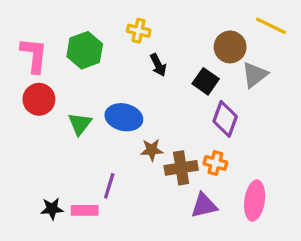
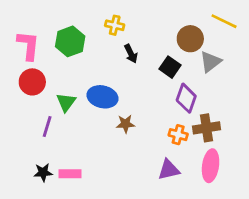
brown cross: (181, 168) -> (206, 128), moved
purple line: (109, 186) -> (47, 127), moved

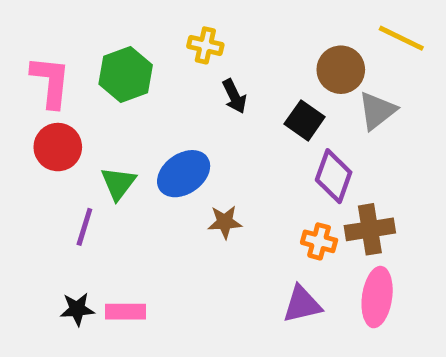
blue ellipse: (103, 97) -> (184, 174), turned -48

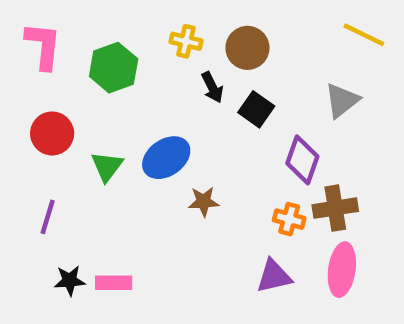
brown circle: (341, 70) -> (247, 48), moved
pink L-shape: (51, 82) -> (43, 46), moved
black square: (305, 120) -> (256, 109), moved
purple line: (84, 227) -> (48, 217), moved

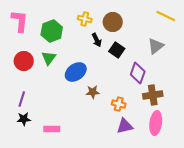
green triangle: (107, 166) -> (49, 58), moved
orange cross: (289, 219) -> (119, 104), moved
black star: (70, 281) -> (24, 119), moved

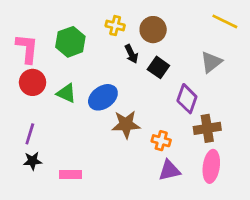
pink L-shape: (20, 21) -> (27, 49), moved
green triangle: (49, 58) -> (66, 93), moved, turned -42
brown star: (93, 92) -> (126, 124), size x1.5

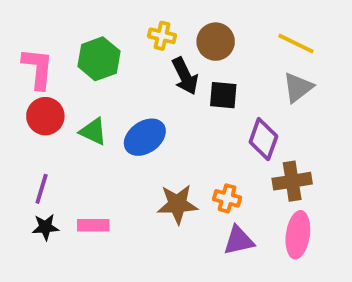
yellow line: (225, 21) -> (296, 43), moved
black arrow: (131, 54) -> (185, 76), size x1.4
black square: (158, 67) -> (223, 95), turned -30
brown star: (126, 124) -> (177, 204), moved
pink rectangle: (70, 174) -> (93, 225), moved

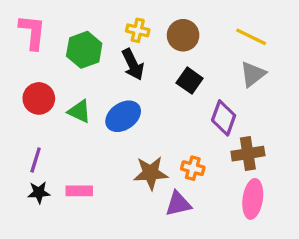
pink L-shape: (38, 68) -> (32, 32), moved
black arrow: (185, 76) -> (133, 64), moved
black square: (223, 95) -> (190, 81), turned 30
purple triangle: (239, 240) -> (178, 204), moved

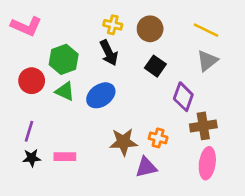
pink L-shape: (32, 32) -> (26, 26), turned 108
green hexagon: (84, 50) -> (64, 59), moved

